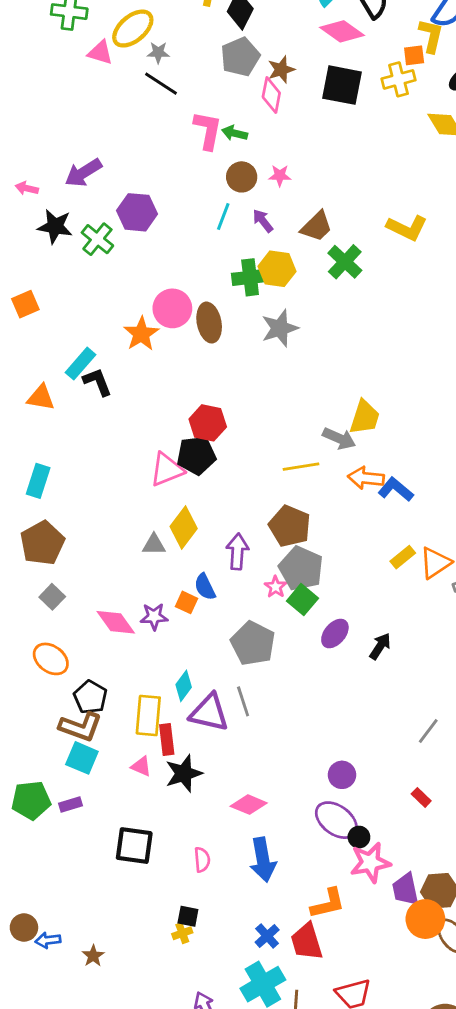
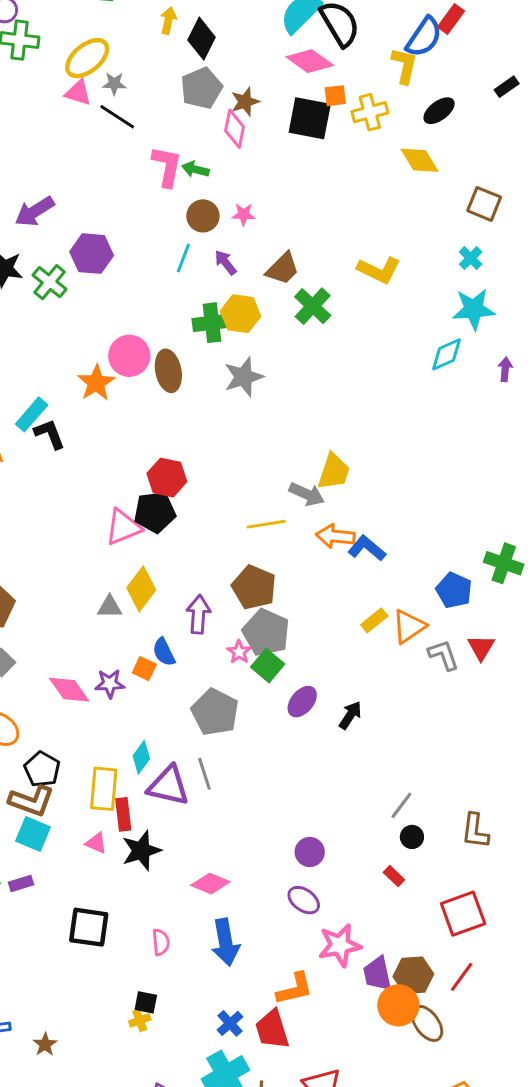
pink triangle: (100, 53) -> (78, 93), moved
orange square: (414, 55) -> (335, 96), moved
purple ellipse: (336, 820) -> (304, 900), size x0.7
black circle: (359, 837) -> (412, 837), moved

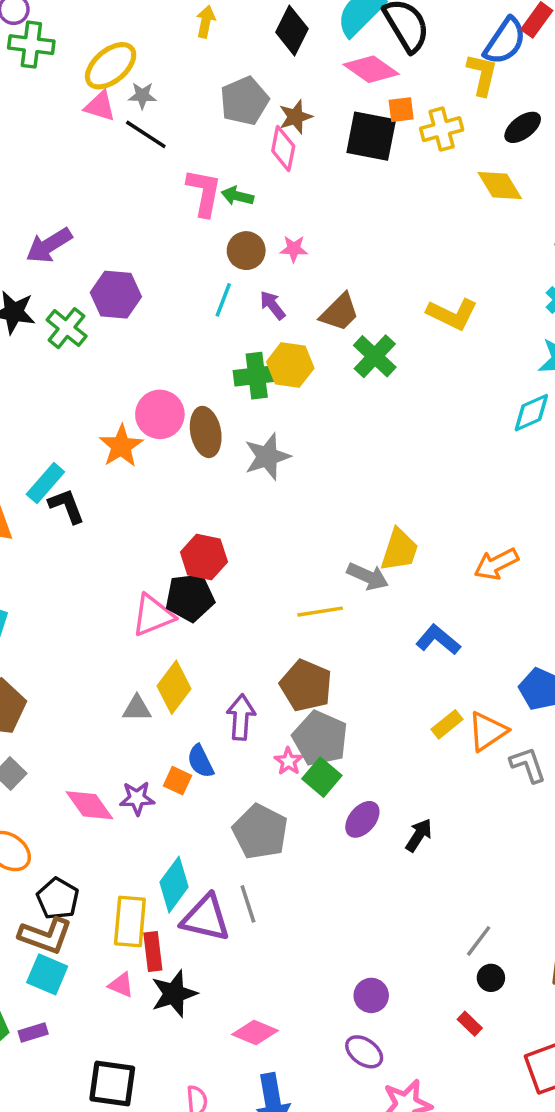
black diamond: (201, 39) -> (292, 30), moved
gray star: (244, 377) -> (267, 457), moved
orange arrow: (335, 536) -> (496, 564), moved, turned -33
cyan diamond: (141, 757) -> (174, 885), size x1.4

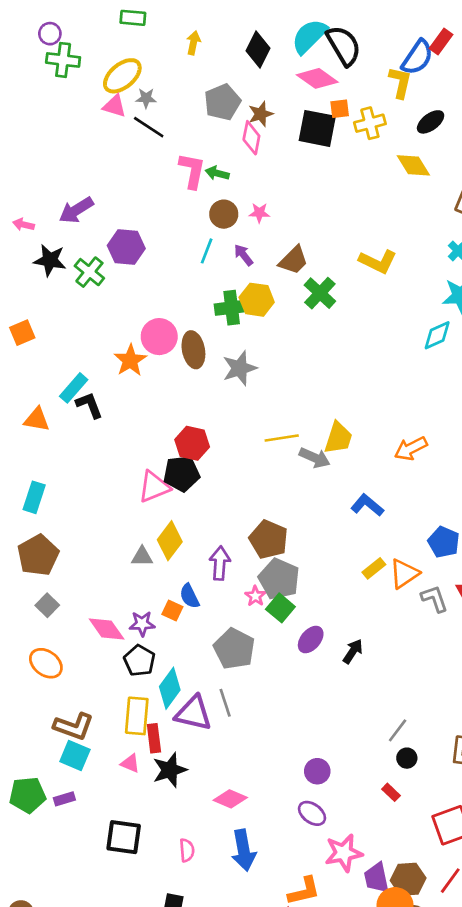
yellow line: (320, 612) -> (282, 438), moved
black pentagon: (58, 899) -> (139, 661), moved

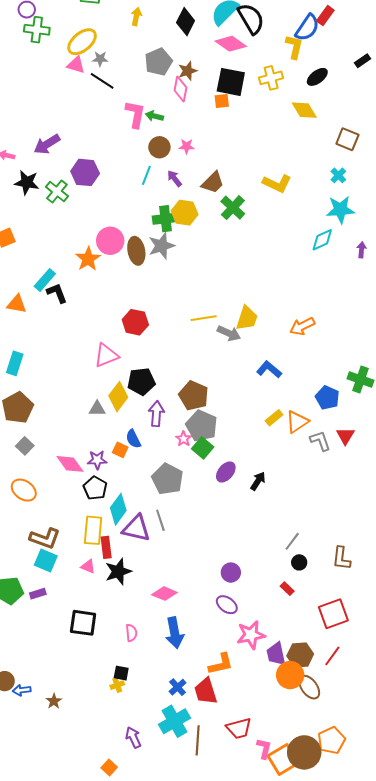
orange square: (340, 109) -> (222, 101), moved
gray star: (240, 368) -> (161, 246), moved
black pentagon: (182, 474) -> (141, 382), moved

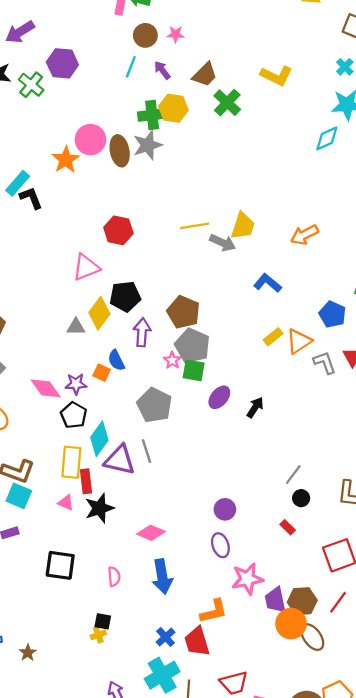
green square: (203, 448) -> (194, 370), turned -30
purple ellipse: (227, 605) -> (220, 545), turned 35

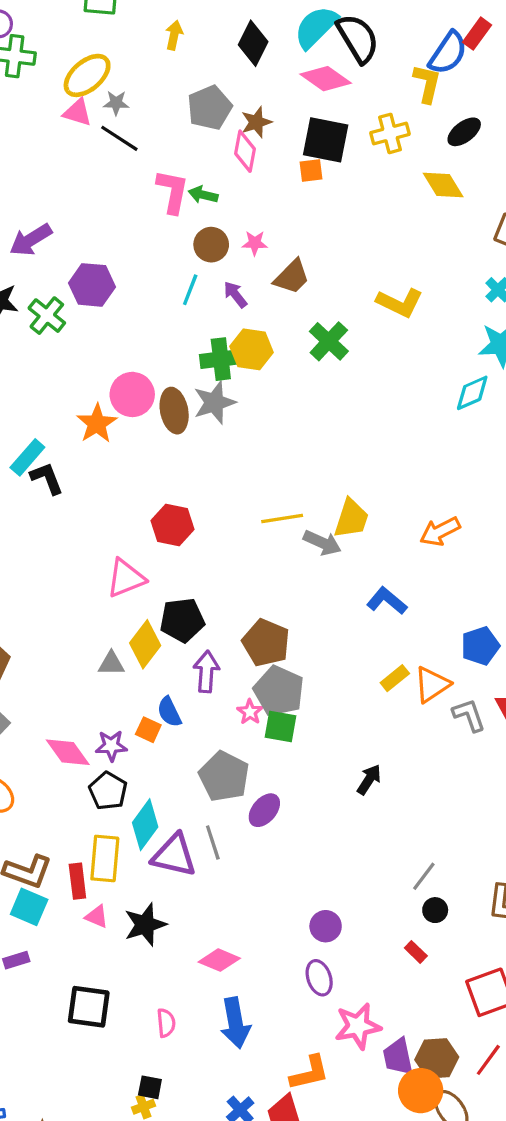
brown trapezoid: (205, 75) -> (292, 277), moved
blue pentagon: (332, 314) -> (480, 646), turned 30
purple ellipse: (219, 397) -> (264, 810), moved
red rectangle: (86, 481) -> (77, 881), moved

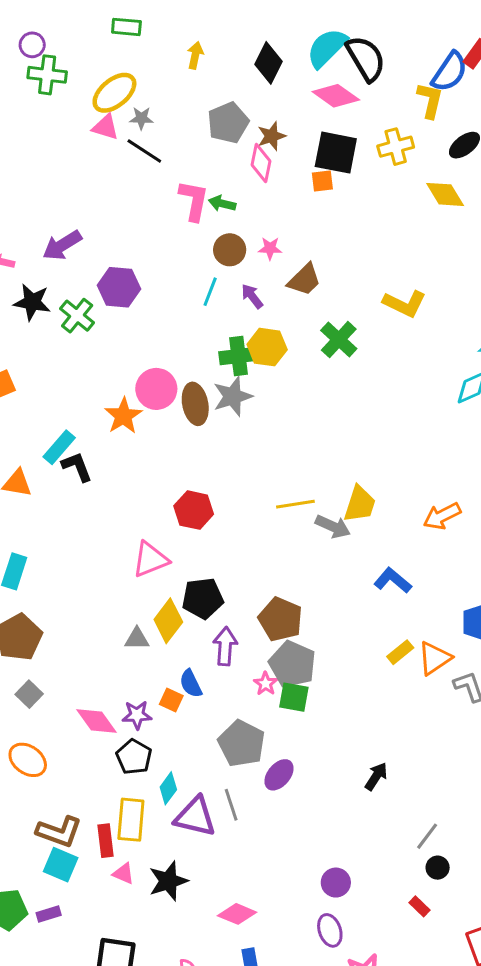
black arrow: (369, 780) -> (376, 776), moved
cyan diamond: (145, 825) -> (168, 788), size x0.7

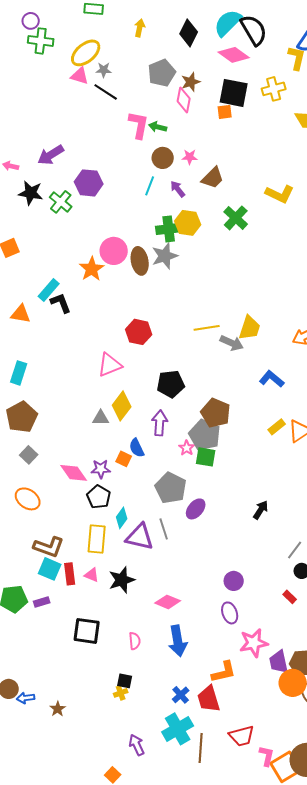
black pentagon: (203, 598) -> (171, 384), moved
brown pentagon: (280, 619) -> (216, 413), moved
red rectangle: (105, 841) -> (70, 574), moved

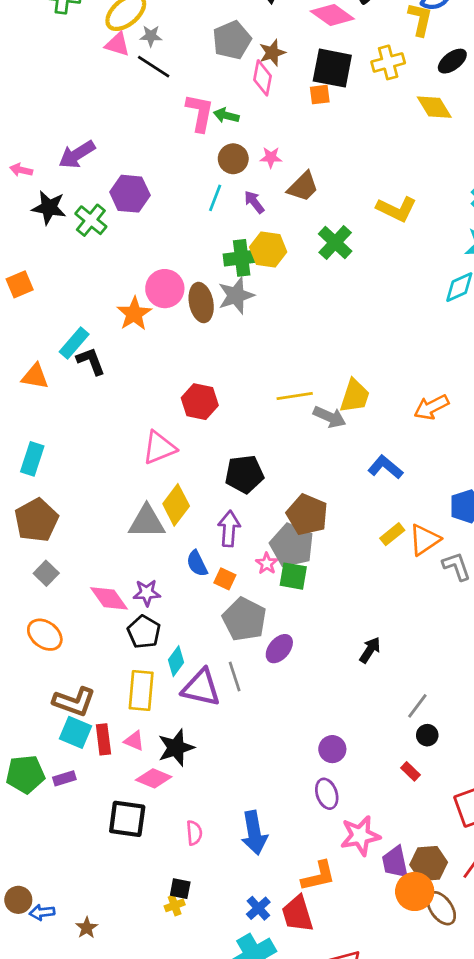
gray triangle: (101, 418) -> (147, 522), size x1.6
orange square: (124, 459) -> (225, 579), moved
pink diamond: (168, 602) -> (154, 778), moved

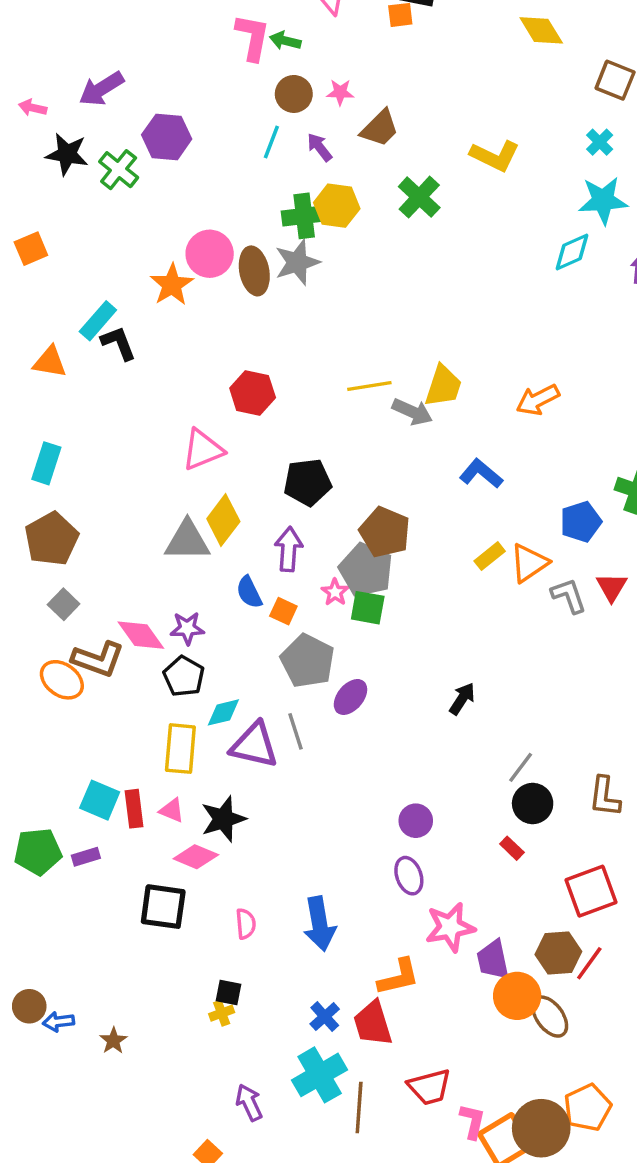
cyan diamond: (176, 661) -> (223, 712), turned 40
brown L-shape: (74, 702) -> (98, 659), moved
black circle: (427, 735) -> (533, 803), size x1.5
brown hexagon: (429, 864) -> (558, 953), moved

